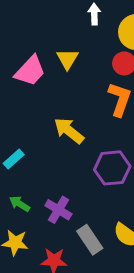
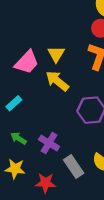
yellow triangle: (67, 59) -> (56, 54), moved
pink trapezoid: (30, 71) -> (27, 62), moved

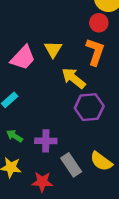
yellow arrow: (57, 81) -> (74, 78), moved
purple cross: (49, 143) -> (46, 141), turned -30

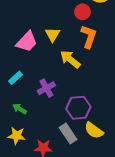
red circle: (99, 23) -> (83, 12), moved
purple hexagon: (89, 107) -> (78, 108), moved
purple cross: (46, 141) -> (46, 88), moved, turned -30

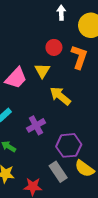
red circle: (83, 12) -> (54, 47), moved
orange L-shape: (89, 37) -> (79, 57), moved

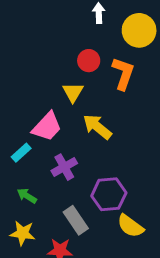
pink trapezoid: (16, 78) -> (47, 127), moved
gray rectangle: (58, 172) -> (76, 220), moved

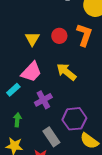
red circle: (89, 61) -> (59, 36), moved
yellow triangle: (73, 92) -> (32, 39), moved
green arrow: (27, 196) -> (17, 120), turned 64

